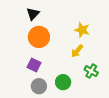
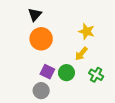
purple square: (34, 65) -> (47, 72), moved
green circle: (63, 82) -> (66, 73), moved

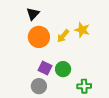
yellow arrow: (81, 54) -> (63, 36), moved
green cross: (96, 75) -> (84, 86), moved, turned -32

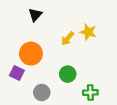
orange circle: (39, 37) -> (31, 54), moved
purple square: (45, 68) -> (17, 73), moved

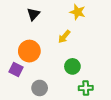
yellow star: (88, 32) -> (78, 12), moved
green circle: (68, 74) -> (72, 66), moved

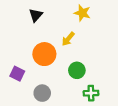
orange circle: (29, 51) -> (44, 54), moved

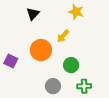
purple square: (17, 74) -> (11, 61), moved
gray circle: (42, 93) -> (53, 86), moved

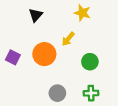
purple square: (11, 61) -> (13, 57), moved
green circle: (71, 65) -> (90, 62), moved

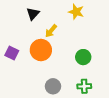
yellow arrow: (68, 39) -> (51, 31), moved

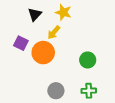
yellow star: (76, 12) -> (63, 12), moved
purple square: (12, 53) -> (21, 43), moved

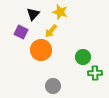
purple square: (21, 43) -> (21, 32), moved
green cross: (89, 91) -> (95, 73), moved

